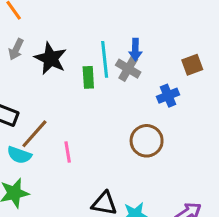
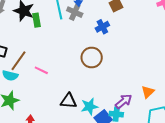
green rectangle: (88, 77) -> (37, 20), moved
pink line: (68, 152) -> (41, 70), turned -48

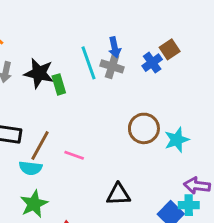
blue cross: (102, 27) -> (152, 63), moved
purple arrow: (124, 101) -> (197, 186), turned -126
cyan star: (89, 106) -> (177, 140), moved

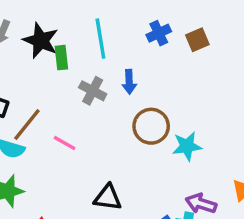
blue arrow: (115, 47) -> (129, 82), moved
blue cross: (152, 63) -> (159, 33), moved
gray cross: (112, 66) -> (93, 91), moved

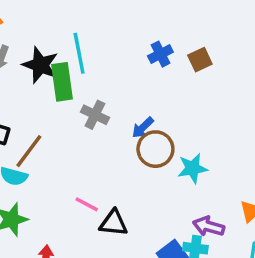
cyan line: (100, 39) -> (79, 53), moved
green rectangle: (61, 58) -> (62, 82), size x1.5
blue arrow: (129, 82) -> (143, 128), moved, turned 50
pink line: (65, 143) -> (87, 204), moved

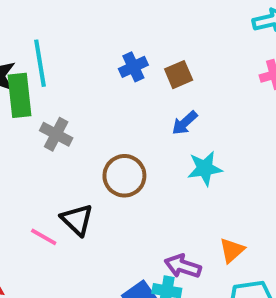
blue arrow: (143, 128) -> (185, 123), moved
cyan star: (193, 168) -> (205, 168), moved
black triangle: (113, 223) -> (77, 220), moved, turned 36

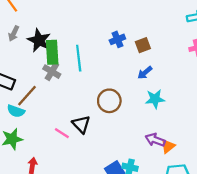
cyan line: (40, 63) -> (79, 58), moved
gray cross: (56, 134) -> (52, 72), moved
purple arrow: (183, 266) -> (155, 140), moved

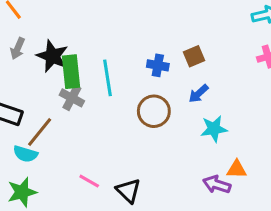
blue cross: (117, 39) -> (158, 65), moved, turned 35
brown circle: (109, 101) -> (154, 111), moved
black triangle: (81, 124) -> (128, 191), moved
orange triangle: (168, 146) -> (237, 169), moved, turned 42

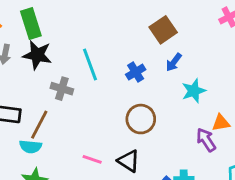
brown square: (194, 56) -> (163, 30), size x1.4
blue cross: (158, 65) -> (136, 72), moved, turned -30
green rectangle: (71, 72) -> (31, 23), moved
brown circle: (154, 111) -> (141, 119), moved
purple arrow: (217, 185) -> (206, 140), turned 50

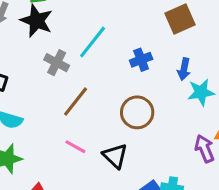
blue arrow: (174, 62) -> (184, 69), moved, turned -36
cyan line: (90, 64) -> (93, 42), turned 48
brown line: (39, 125) -> (76, 102), moved

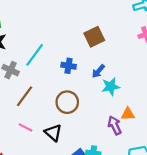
blue cross: (141, 60) -> (69, 66), turned 32
blue arrow: (184, 69) -> (98, 71), turned 32

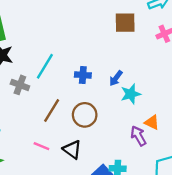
brown square: (94, 37) -> (125, 23), moved, turned 30
brown line: (25, 96) -> (52, 110), moved
orange triangle: (128, 114) -> (152, 122), turned 32

